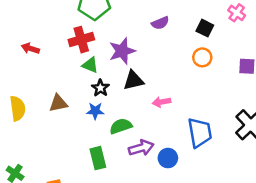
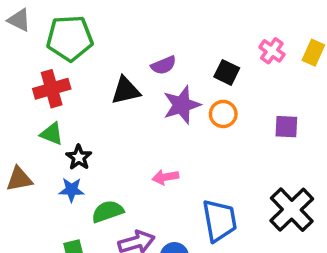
purple star: (122, 51) -> (182, 105), moved
green triangle: (90, 65) -> (52, 134), moved
black triangle: (134, 80) -> (126, 91), moved

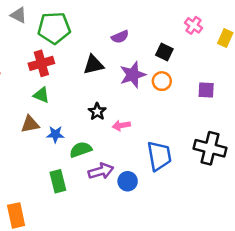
pink cross: (272, 51) -> (194, 25), moved
purple semicircle: (164, 65) -> (120, 37), moved
black star: (79, 157) -> (97, 112), moved
brown triangle: (19, 179) -> (30, 124), moved
black cross: (292, 210) -> (210, 148), turned -32

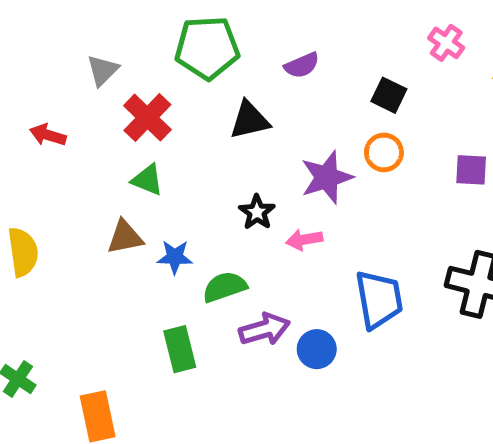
gray triangle: (19, 15) -> (103, 70), moved, turned 48
green pentagon: (54, 28) -> (207, 48), moved
red cross: (41, 63) -> (147, 118), turned -30
purple star: (133, 75) -> (327, 177), moved

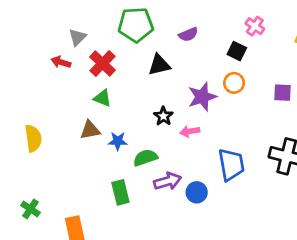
pink cross: (446, 43) -> (255, 26), moved
red arrow: (48, 135) -> (61, 62), moved

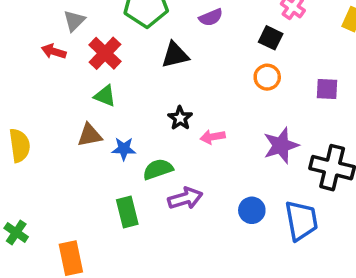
purple star: (202, 97) -> (281, 145), moved
blue trapezoid: (231, 165) -> (301, 221), moved
blue circle: (197, 192) -> (252, 210), moved

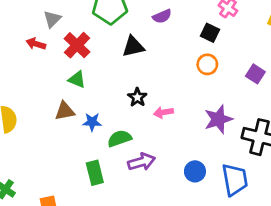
purple square: (327, 89) -> (255, 74), turned 30

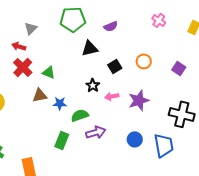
black square: (210, 33) -> (115, 66), moved, turned 32
red cross: (77, 45) -> (23, 67), moved
purple star: (218, 119) -> (139, 100), moved
green rectangle: (95, 173) -> (62, 140), turned 36

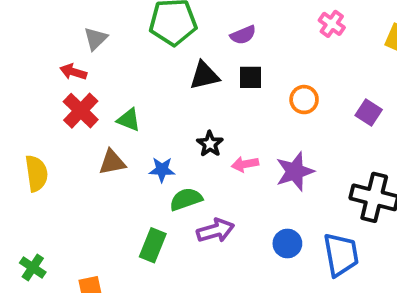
black square: (115, 66) -> (251, 77), moved, turned 32
blue star: (60, 103) -> (162, 170), moved

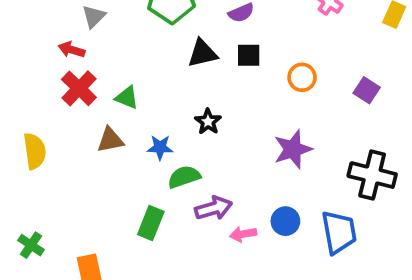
pink arrow: (245, 164) -> (243, 234), moved

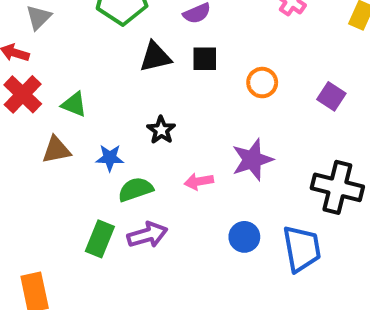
purple arrow: (214, 208) -> (147, 235), moved
pink arrow: (243, 234) -> (199, 181), moved

